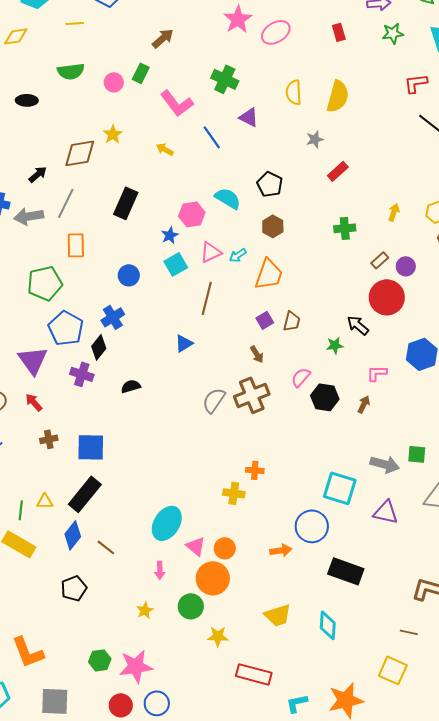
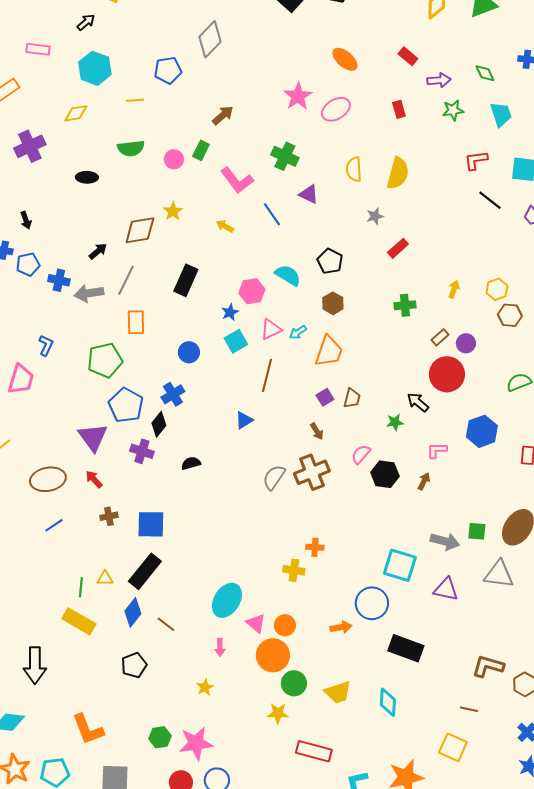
green circle: (191, 606) -> (294, 683), moved

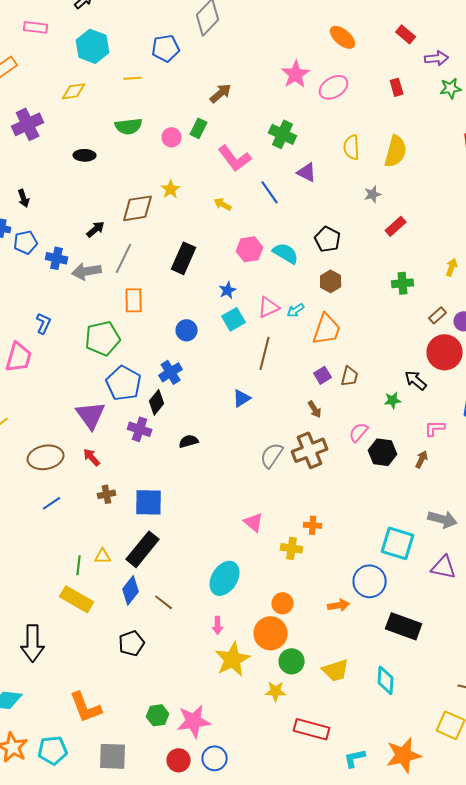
pink hexagon: (252, 291) -> (250, 249), moved
pink triangle: (256, 623) -> (254, 522), moved
yellow star: (205, 687) -> (233, 659), moved, size x2.0

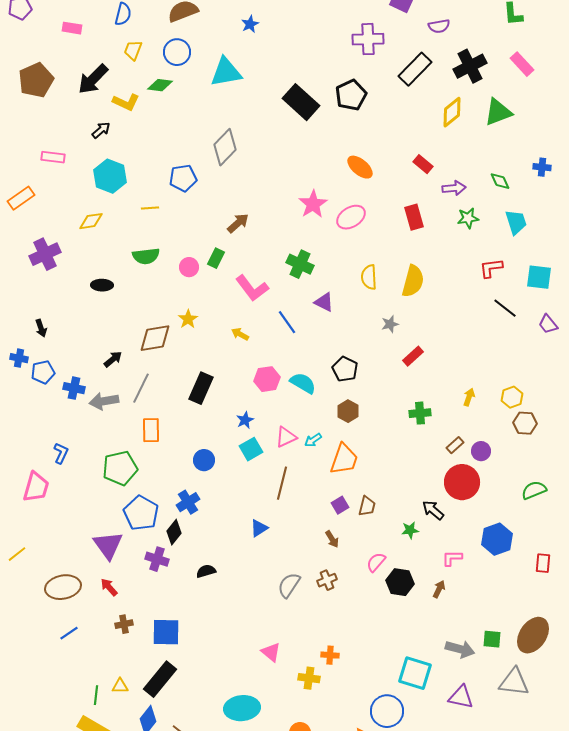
red rectangle: (397, 87) -> (414, 217), size x1.4
brown cross: (310, 450) -> (327, 580), size x0.6
cyan ellipse: (225, 578) -> (242, 708), turned 52

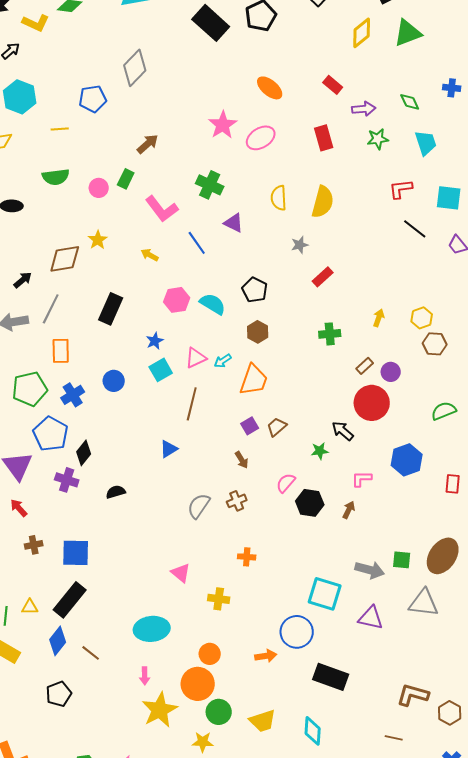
blue cross: (188, 502) -> (73, 395), moved
brown trapezoid: (367, 506) -> (277, 427), turned -145
orange cross: (330, 655) -> (247, 557), moved

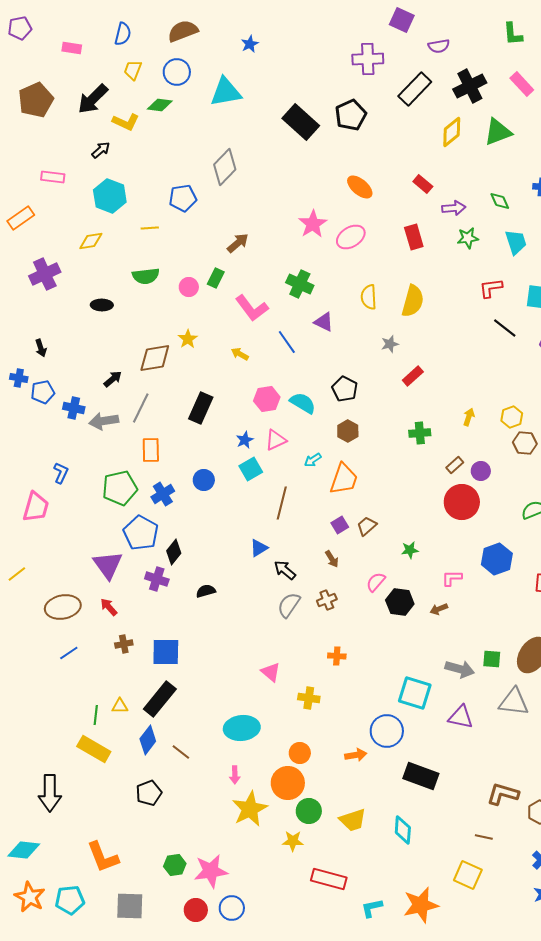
pink triangle: (196, 358) -> (276, 440), moved
black arrow: (343, 431) -> (285, 570), moved
brown arrow: (349, 510) -> (439, 609), turned -138

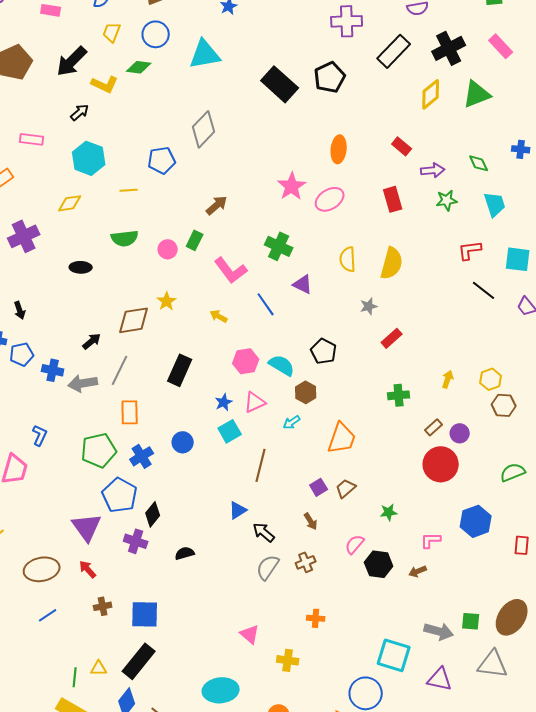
orange ellipse: (360, 187) -> (339, 149), turned 56
brown hexagon: (348, 431) -> (306, 392), moved
orange trapezoid: (344, 479) -> (342, 438), moved

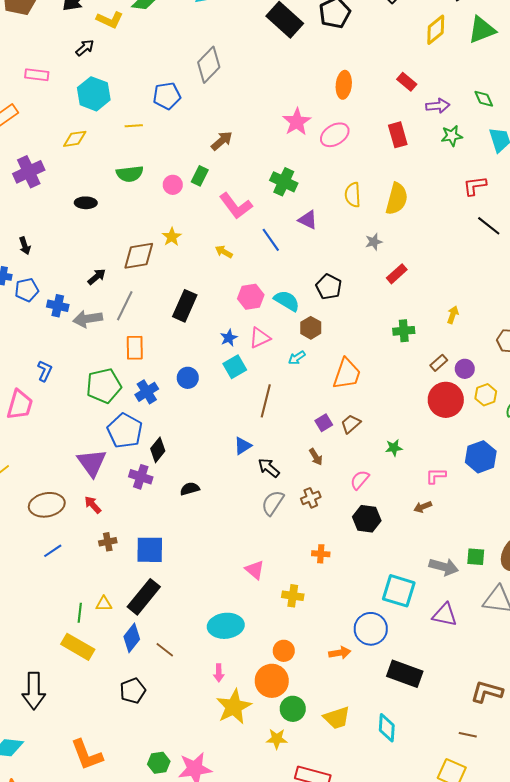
yellow hexagon: (491, 379) -> (486, 395), moved
black hexagon: (379, 564) -> (367, 519), moved

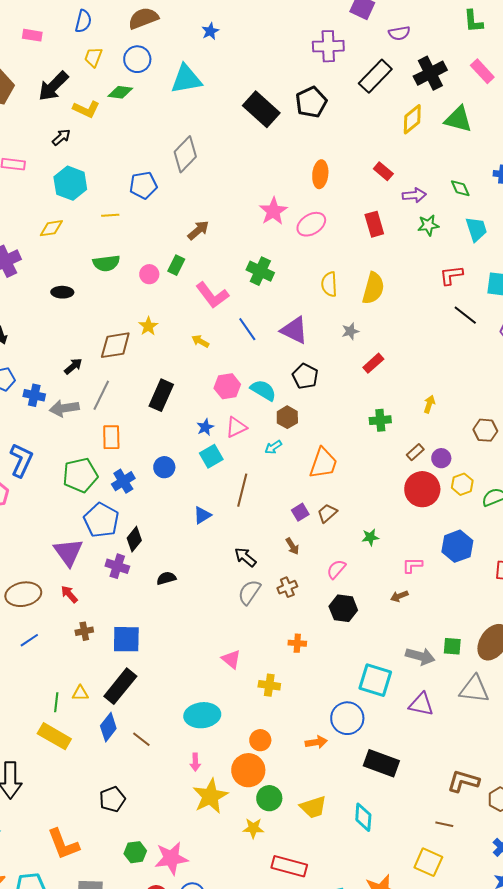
green triangle: (482, 30) -> (458, 119), turned 36
purple triangle: (308, 220) -> (294, 330), moved, size x1.4
blue L-shape: (45, 371) -> (21, 460), size x1.6
blue triangle: (243, 446) -> (202, 515), moved
black pentagon: (133, 691) -> (112, 799), moved

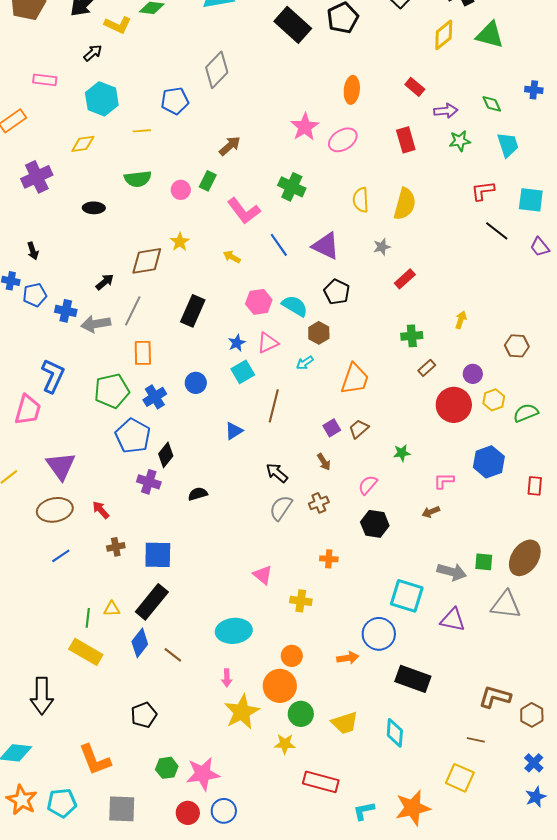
brown rectangle: (415, 452) -> (427, 368), moved
purple triangle: (68, 552) -> (61, 466), moved

